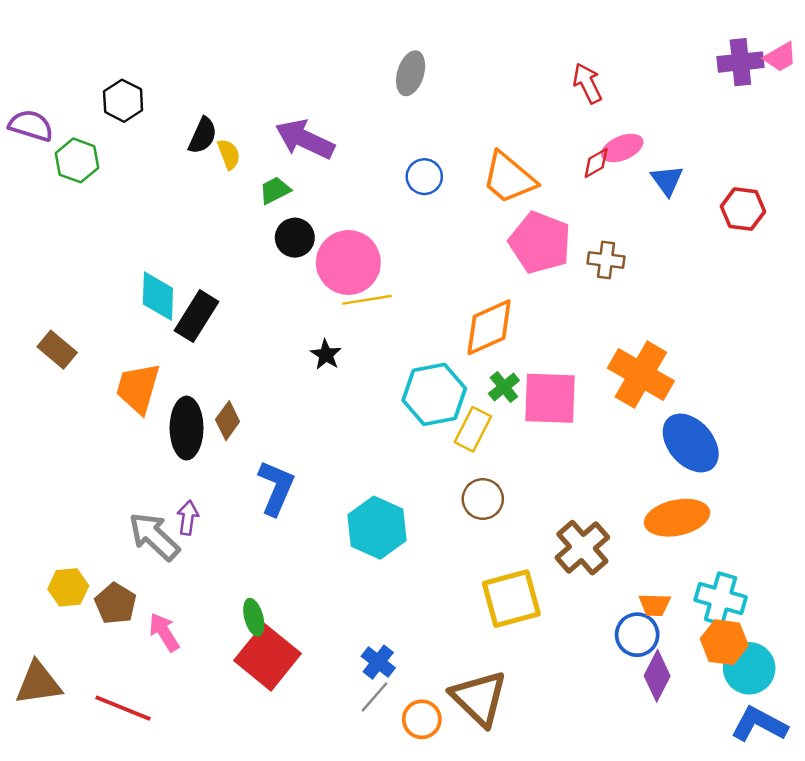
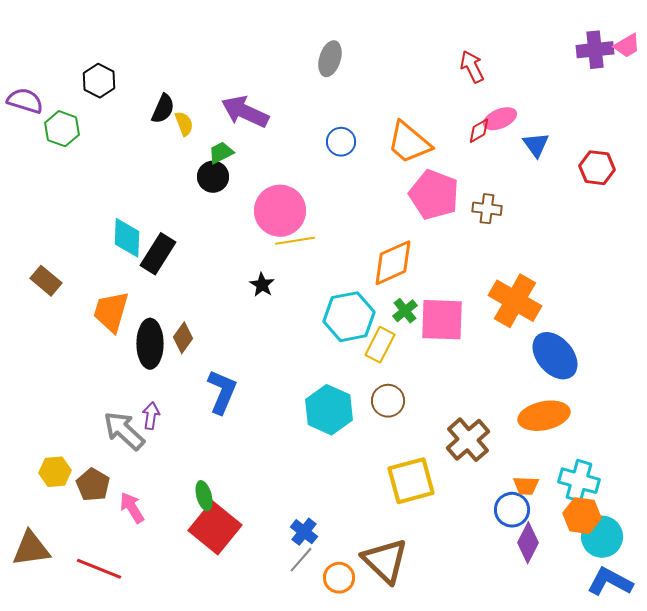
black circle: (295, 238) -> (213, 177), moved
cyan hexagon: (377, 528) -> (329, 410), moved

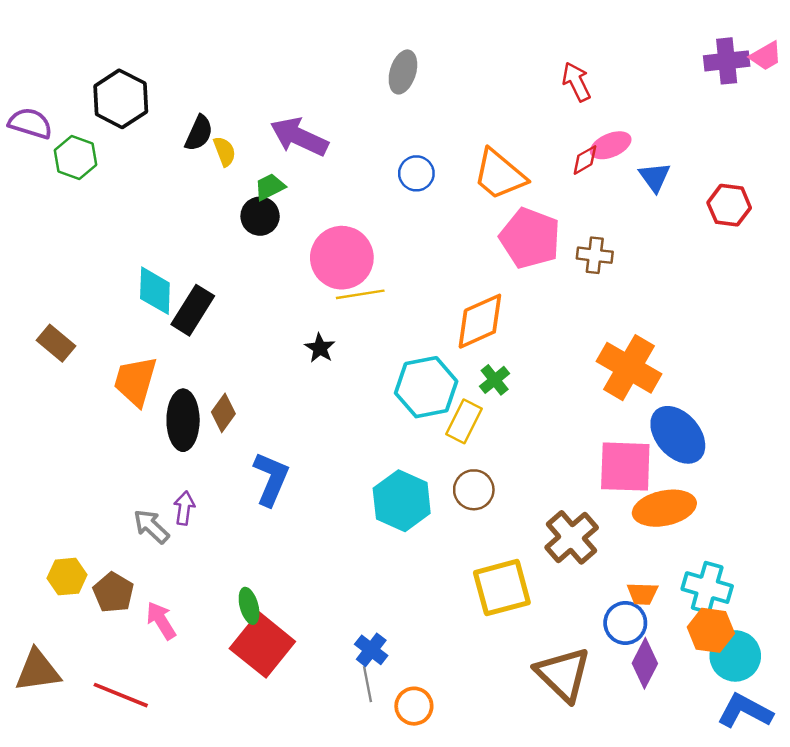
black hexagon: (99, 81) -> (121, 99), size x1.4
pink square: (442, 320) -> (625, 467), moved
gray arrow: (124, 431) -> (151, 526), size x0.7
gray line: (301, 560) -> (368, 684), turned -52
brown triangle: (385, 561) -> (563, 674), moved

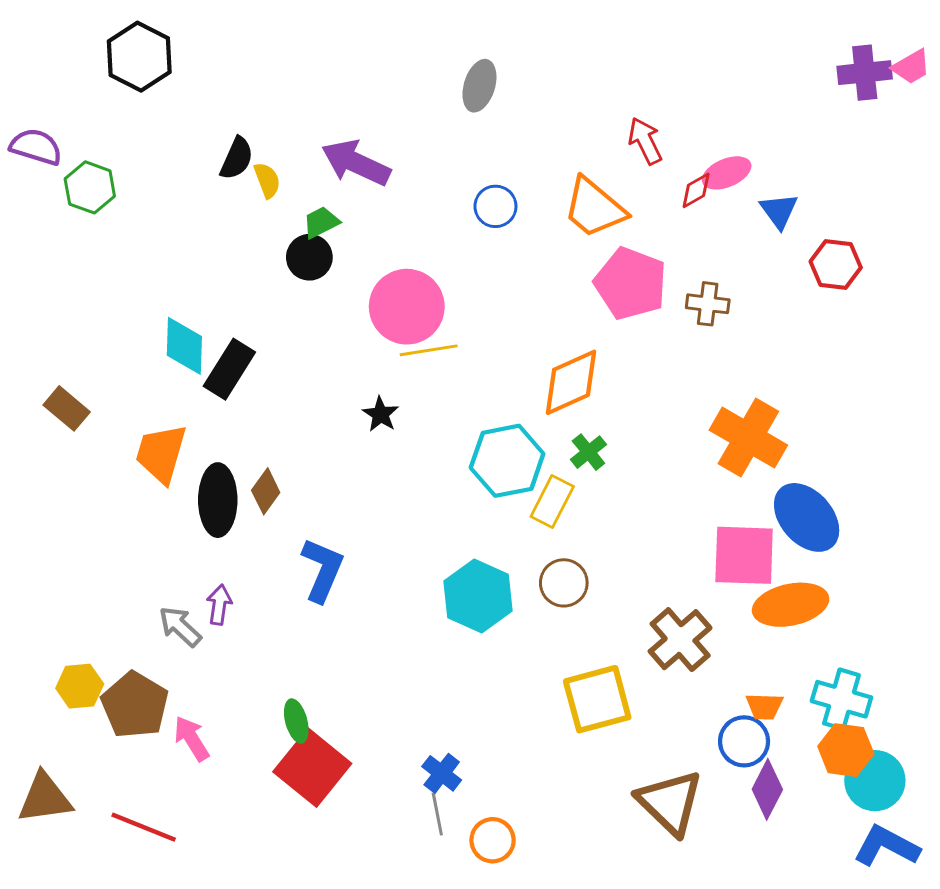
red arrow: (576, 82) -> (645, 141), moved
black hexagon: (121, 99) -> (139, 57), moved
red hexagon: (729, 205) -> (836, 265), moved
brown pentagon: (113, 592) -> (135, 705), size x1.4

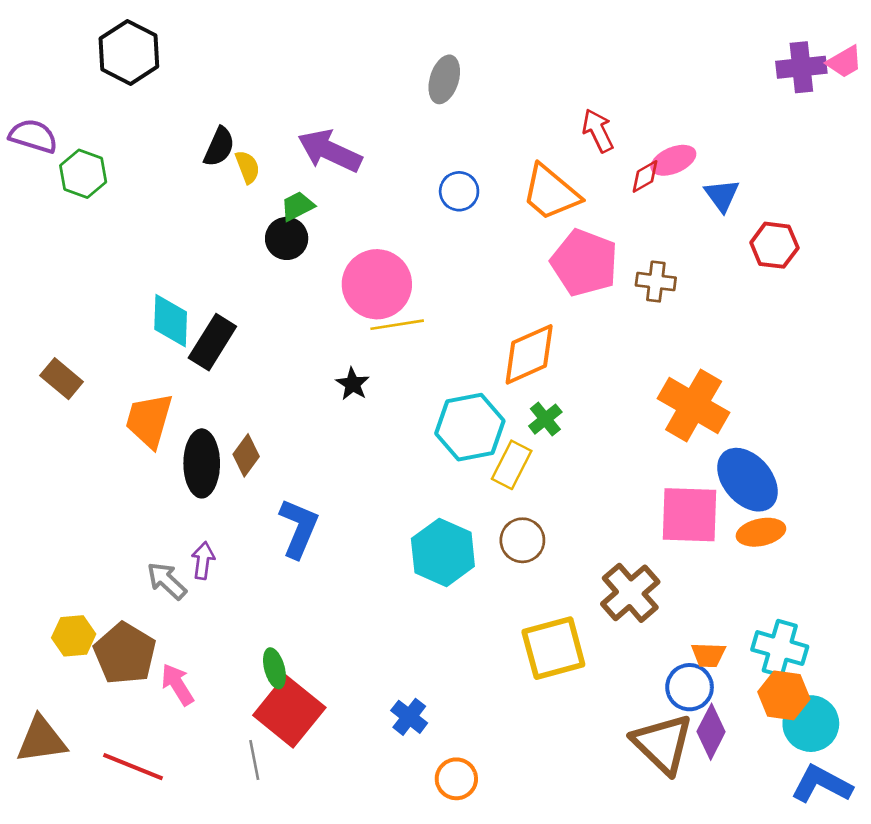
orange ellipse: (791, 605) -> (761, 532), moved, size x0.7
brown triangle: (670, 802) -> (663, 744), moved
gray line: (437, 814) -> (254, 760), moved

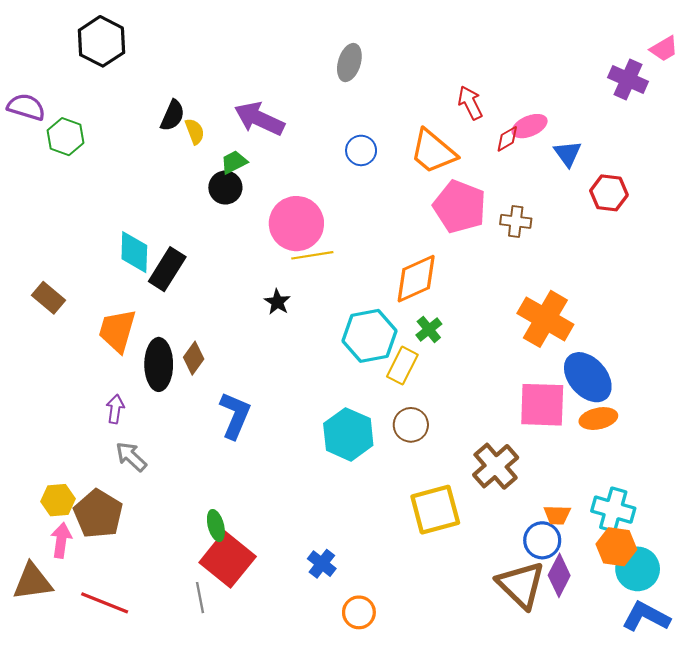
purple cross: (801, 67) -> (628, 79), moved, turned 30
purple arrow: (203, 561) -> (115, 409), moved
pink arrow: (177, 684) -> (61, 540), moved, turned 40

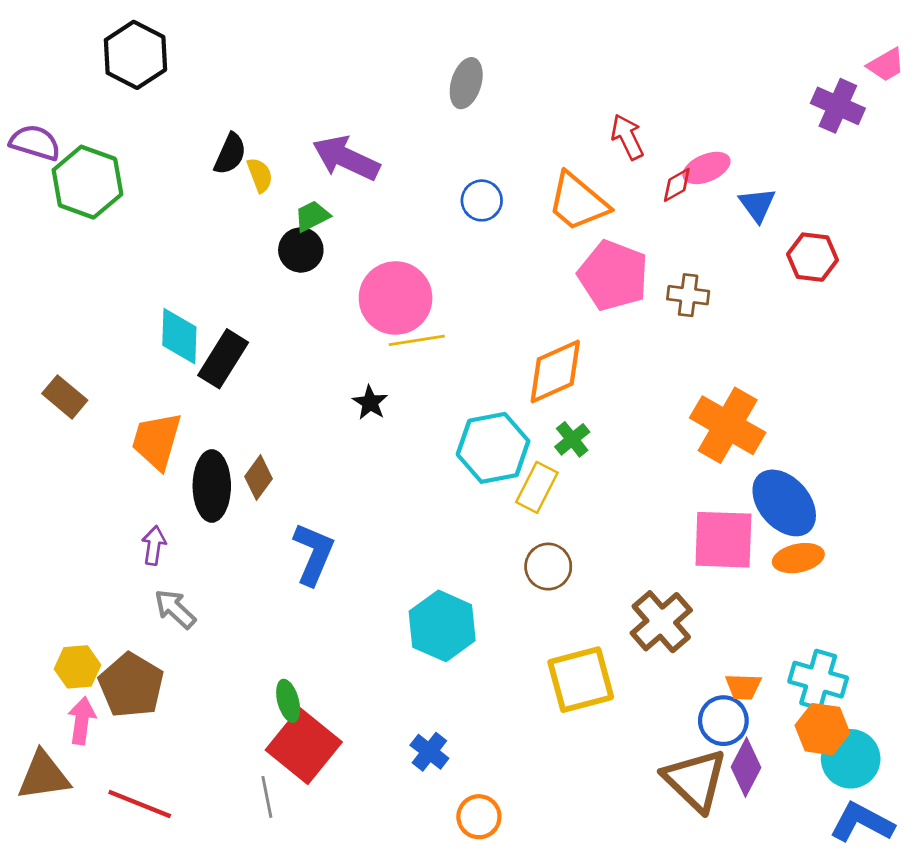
green hexagon: (65, 137) -> (87, 182), size x1.4
cyan hexagon: (348, 434) -> (442, 626), moved

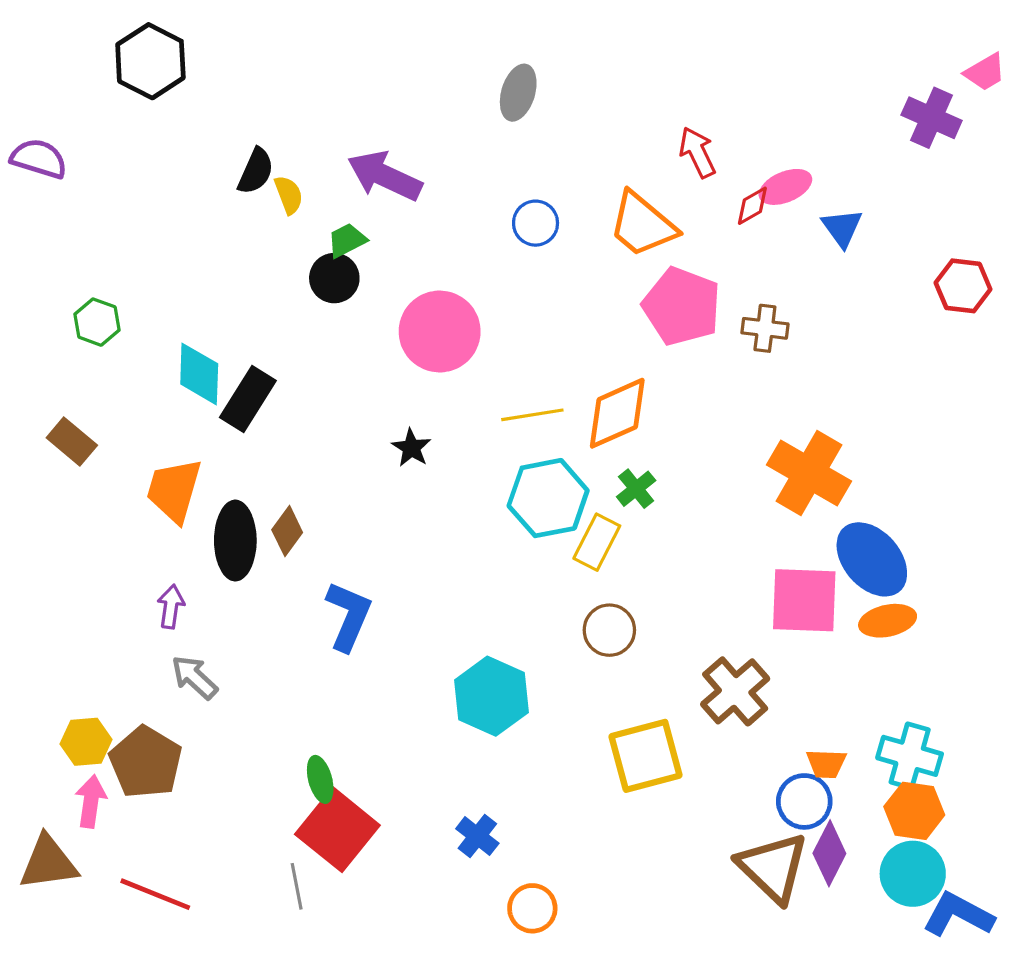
green hexagon: (87, 182) -> (97, 322), moved, size x0.6
red hexagon: (812, 257) -> (963, 286), moved
yellow line: (417, 340) -> (532, 415), moved
cyan circle: (851, 759) -> (913, 874), moved

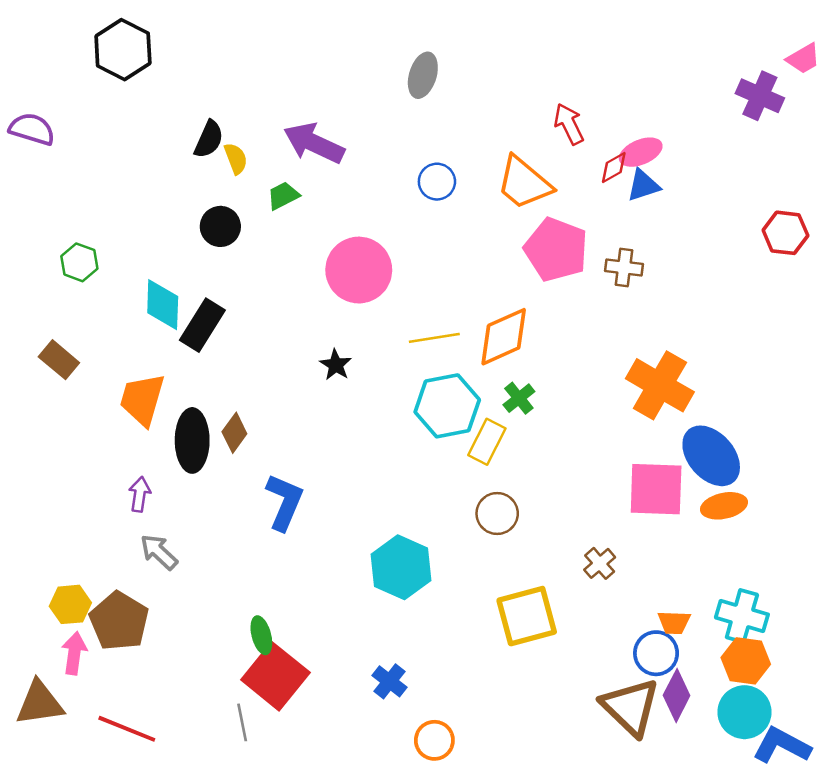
blue triangle: (842, 228) -> (643, 185), moved, turned 48
black circle: (334, 278) -> (220, 226), moved
brown cross: (735, 691) -> (600, 563), size x0.6

